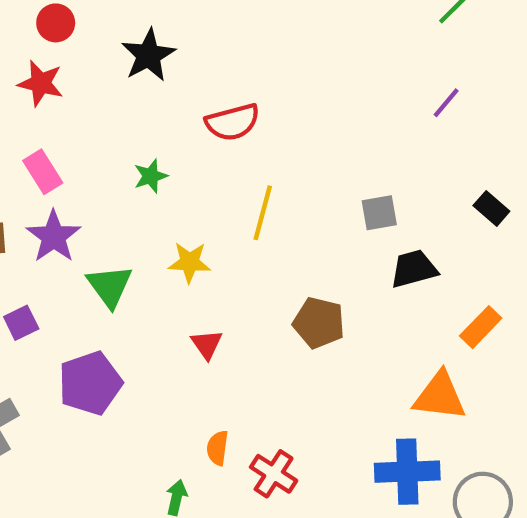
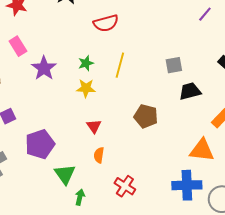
green star: (151, 176) -> (86, 63), moved
purple star: (54, 236) -> (44, 68), moved
green triangle: (110, 286) -> (65, 174), moved
orange semicircle: (217, 448) -> (99, 155), moved

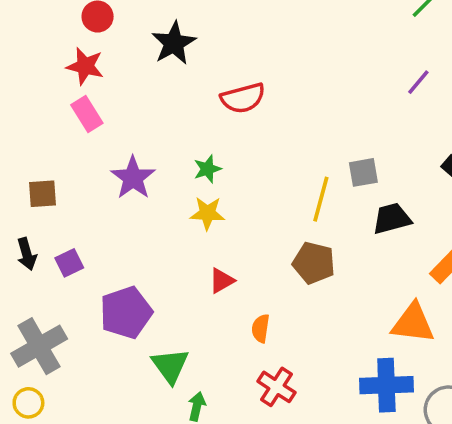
pink rectangle: (18, 46) -> (87, 114), moved
yellow line: (120, 65) -> (321, 199), moved
red triangle: (94, 126) -> (222, 281), turned 35
orange semicircle: (99, 155) -> (261, 328), moved

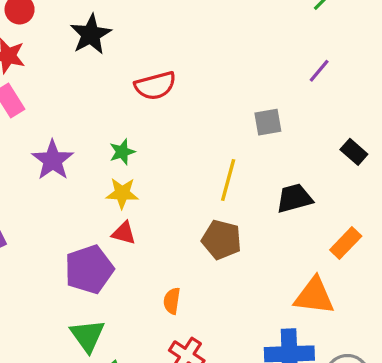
gray square: (363, 172) -> (268, 122), moved
red triangle: (222, 281) -> (124, 233), moved, turned 45
purple pentagon: (126, 312) -> (89, 269), moved

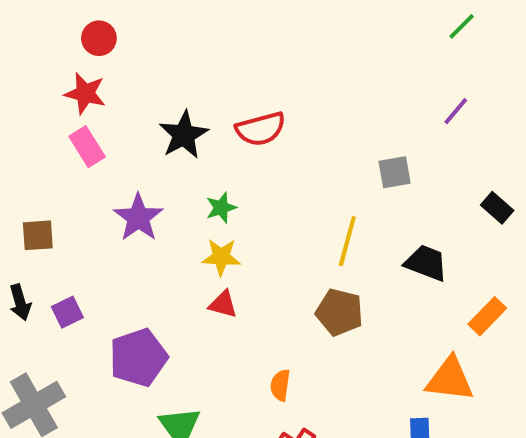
black star: (91, 34) -> (184, 135), moved
black trapezoid: (294, 198) -> (426, 263), turned 36
purple pentagon: (89, 269) -> (138, 358), moved

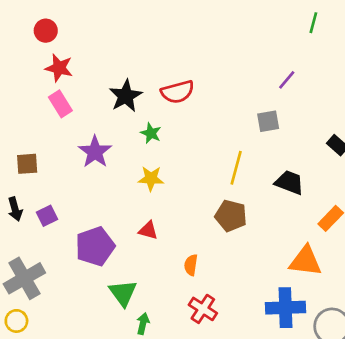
green line: (462, 26) -> (313, 23), turned -30
red circle: (99, 38) -> (46, 31), moved
purple line: (456, 111) -> (287, 80), moved
green star: (221, 208) -> (151, 133), moved, turned -30
red triangle: (223, 304) -> (148, 230), moved

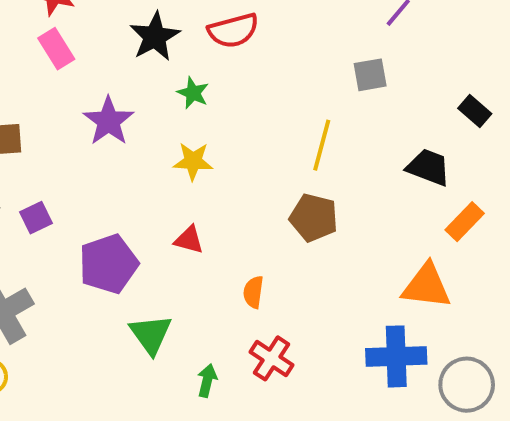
black trapezoid: (289, 182) -> (428, 167), moved
green arrow: (143, 324) -> (207, 381), moved

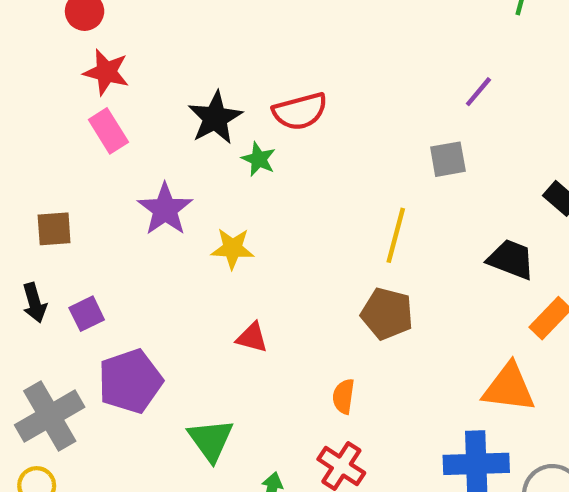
green star: (193, 93) -> (259, 159), moved
yellow star: (193, 161) -> (233, 248), moved
purple pentagon: (109, 264) -> (130, 381), moved
orange semicircle: (253, 292) -> (343, 396), moved

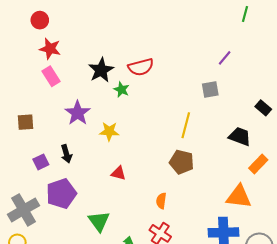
black arrow: (34, 303) -> (66, 154), moved

